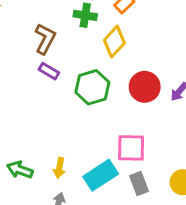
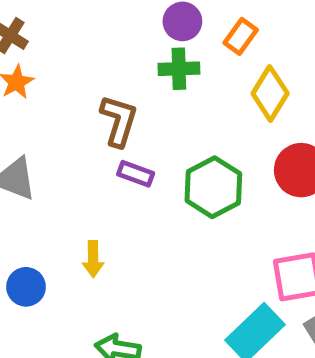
yellow diamond: (114, 42) -> (270, 93), moved
yellow arrow: (59, 168) -> (93, 259), moved

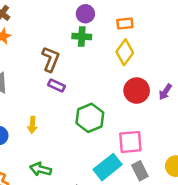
orange rectangle: (241, 36) -> (125, 23), moved, turned 42
green hexagon: (213, 187) -> (90, 118), moved

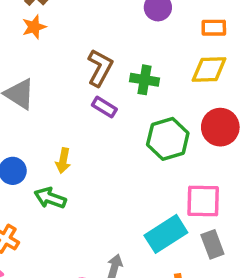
green cross: (82, 36) -> (144, 80), moved
yellow diamond: (125, 52) -> (209, 69), turned 45
green hexagon: (90, 118) -> (168, 139), moved
green arrow: (41, 169) -> (50, 198), moved

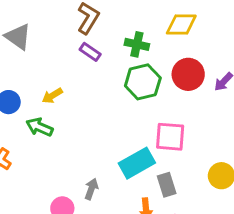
green cross: (144, 80) -> (137, 44), moved
yellow arrow: (63, 161) -> (52, 96), turned 45
gray rectangle: (212, 244) -> (167, 185), moved

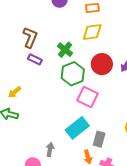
green cross: (137, 44) -> (65, 50), turned 35
pink square: (170, 137) -> (88, 97), moved, turned 30
gray rectangle: (167, 185) -> (99, 139), turned 42

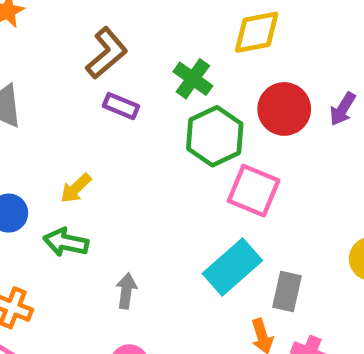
brown L-shape: (30, 37) -> (107, 53), turned 30
gray arrow: (50, 150) -> (126, 291), moved

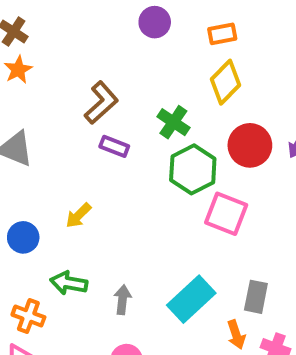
yellow diamond: (257, 32) -> (225, 82), turned -33
green arrow: (66, 242) -> (69, 283), moved
cyan rectangle: (232, 267) -> (191, 299), moved

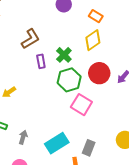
orange rectangle: (222, 34) -> (96, 16), turned 32
purple rectangle: (114, 146) -> (41, 61), moved, turned 48

